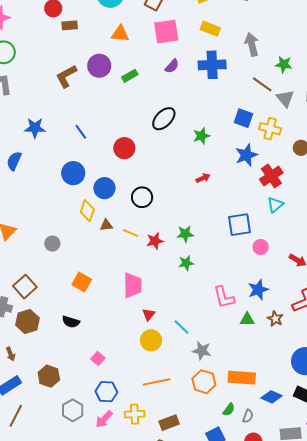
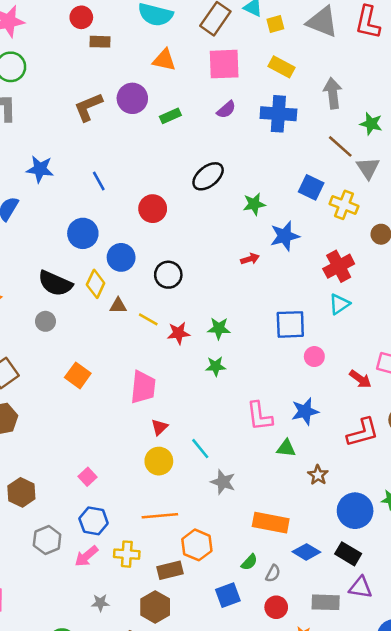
blue star: (246, 155) -> (285, 236), moved
brown star: (275, 319) -> (318, 475), moved
black semicircle: (71, 322) -> (55, 283), moved, size x1.5
orange hexagon: (204, 382) -> (197, 545), moved

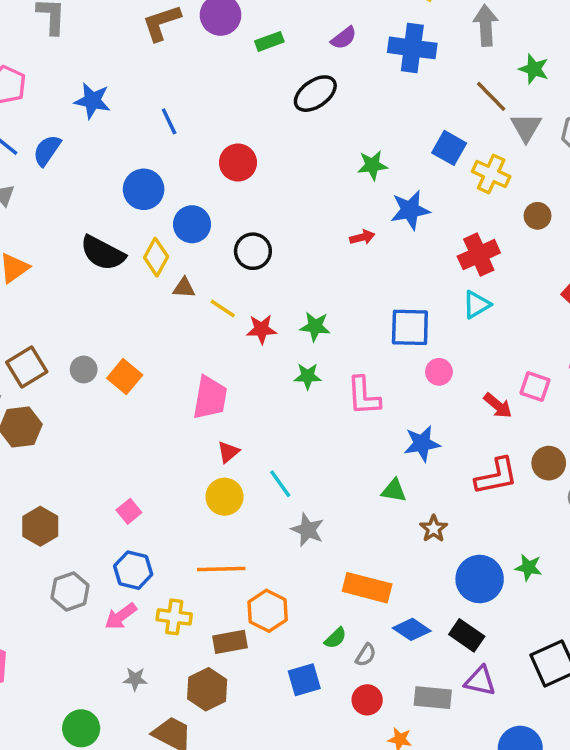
black ellipse: (208, 176) -> (315, 94), moved
gray circle: (45, 321) -> (84, 369), moved
pink L-shape: (260, 416) -> (364, 396), moved

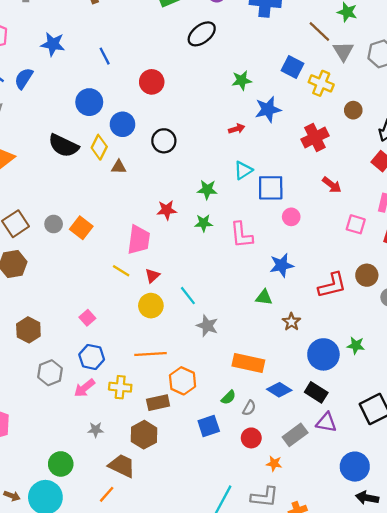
cyan triangle: (477, 305) -> (243, 170), moved
yellow line: (223, 309) -> (121, 271), moved
red star: (261, 329) -> (167, 210), moved
red arrow: (498, 406) -> (332, 185), moved
gray rectangle: (433, 698) -> (295, 435), turned -40

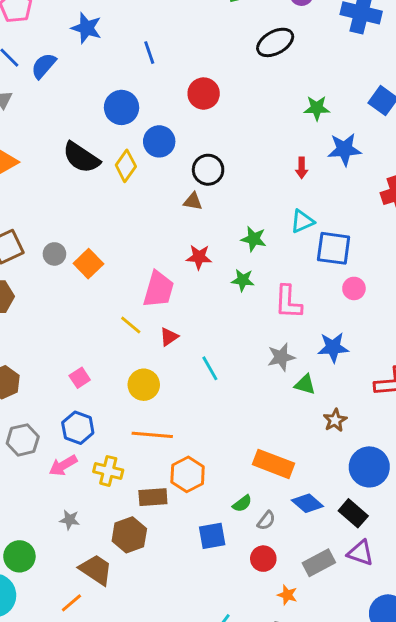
red arrow: (237, 129) -> (302, 168), turned 98
brown triangle: (119, 167) -> (193, 201), moved
yellow circle: (151, 306) -> (144, 385), moved
gray star: (207, 326) -> (281, 357), moved, turned 30

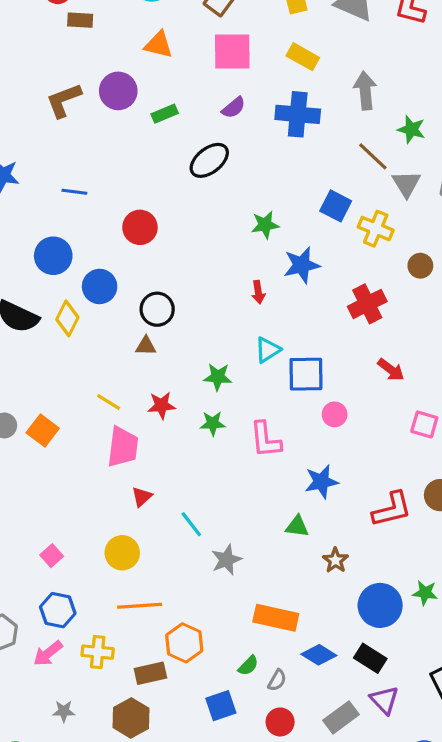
blue line: (149, 53) -> (74, 192), turned -55
yellow line: (131, 325) -> (109, 402), moved
gray star: (281, 357) -> (226, 560), moved
purple triangle: (360, 553) -> (384, 700), turned 36

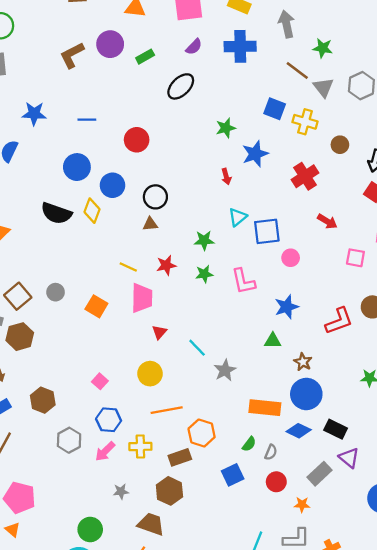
orange square: (43, 430) -> (96, 306), moved
blue circle: (380, 605) -> (306, 394), moved

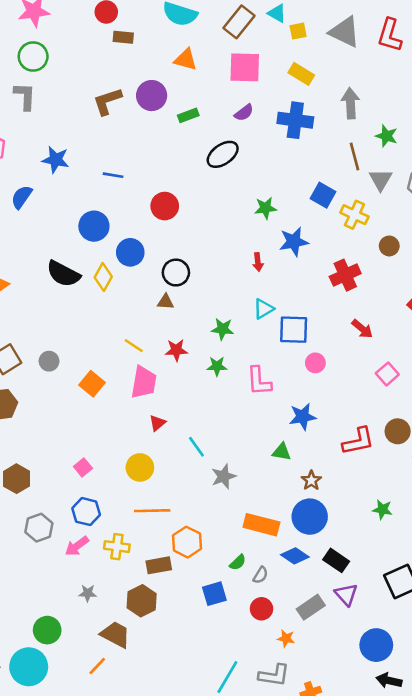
brown line: (297, 70) -> (354, 156), turned 30
pink square: (355, 258) -> (387, 374), turned 30

